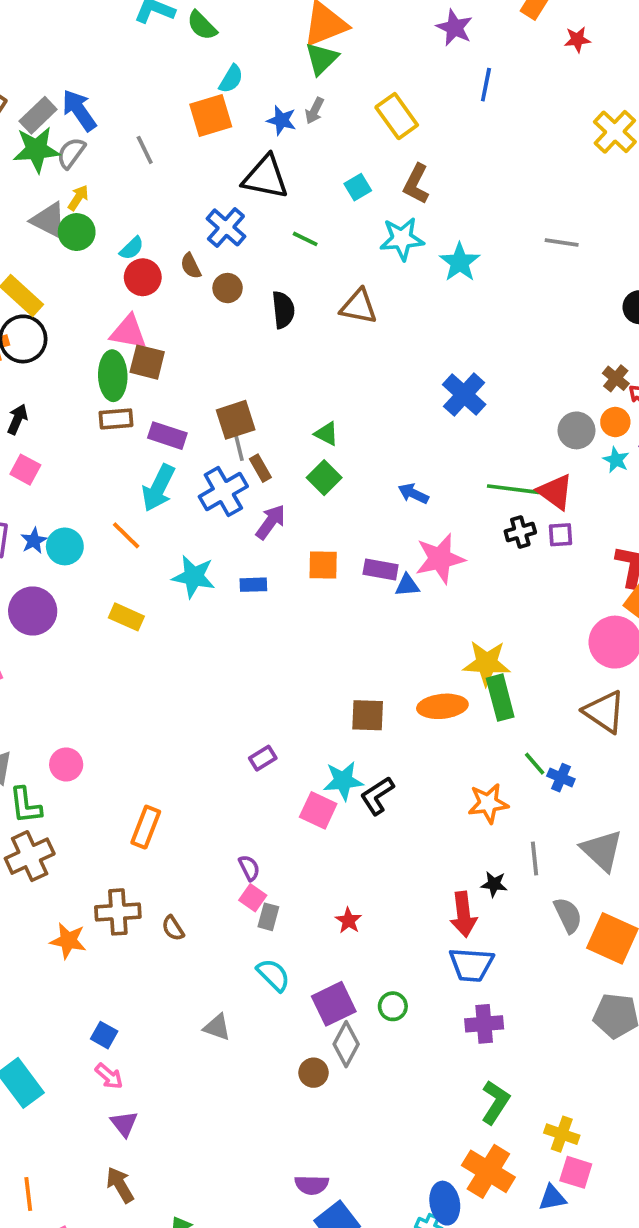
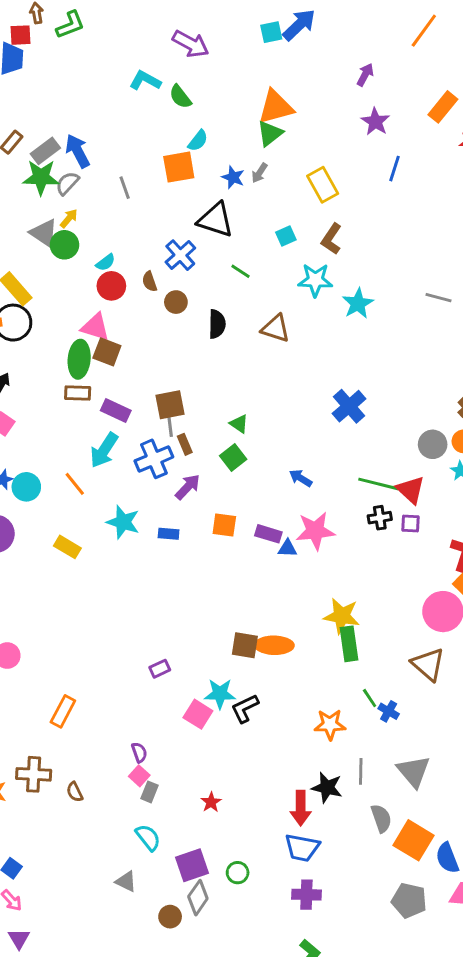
orange ellipse: (442, 706) -> (274, 645), moved
black star: (494, 884) -> (327, 788), size x1.5
gray triangle: (217, 1027) -> (126, 881), moved

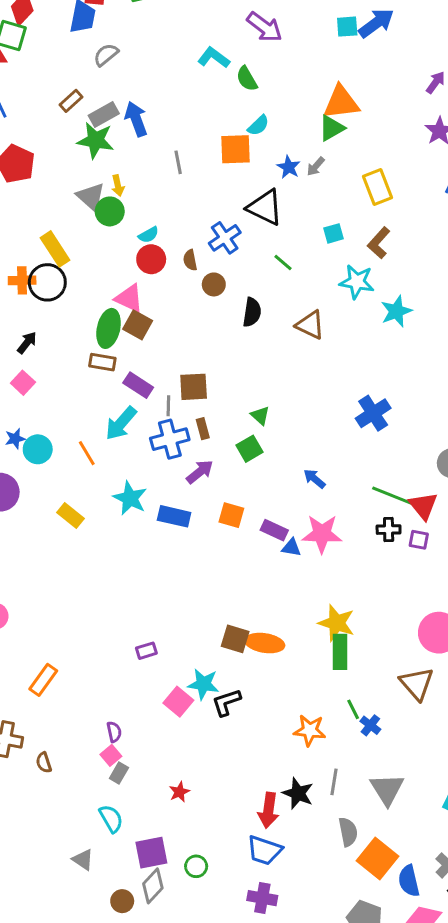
gray semicircle: (67, 183) -> (106, 55), moved
yellow arrow: (69, 218) -> (118, 186), turned 120
gray line: (170, 427) -> (168, 406), moved
blue rectangle: (169, 534) -> (174, 516), size x1.5

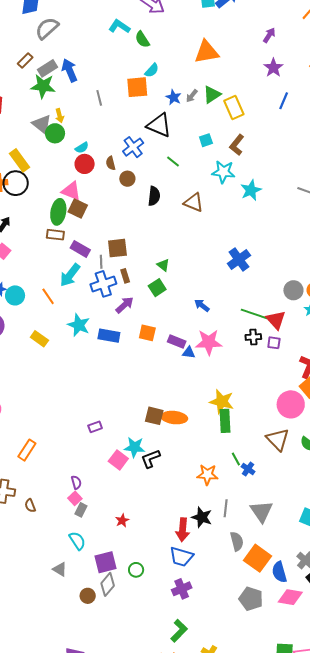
gray semicircle: (106, 55) -> (47, 28), size x1.4
green triangle: (332, 128) -> (212, 95), moved
purple cross: (262, 898) -> (182, 589), turned -30

